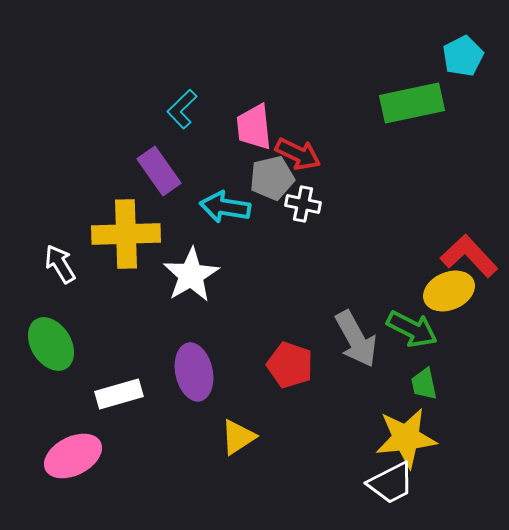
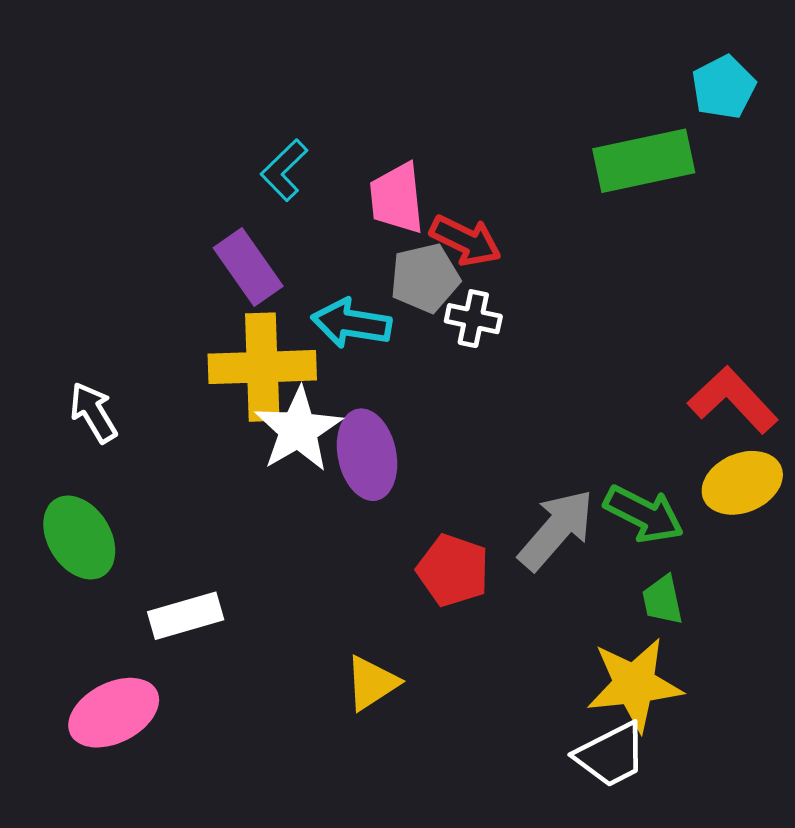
yellow cross: (126, 234) -> (262, 367), moved
yellow ellipse: (449, 291) -> (742, 483), moved
gray arrow: (356, 339) -> (556, 530), turned -110
purple ellipse: (194, 372) -> (367, 455), moved

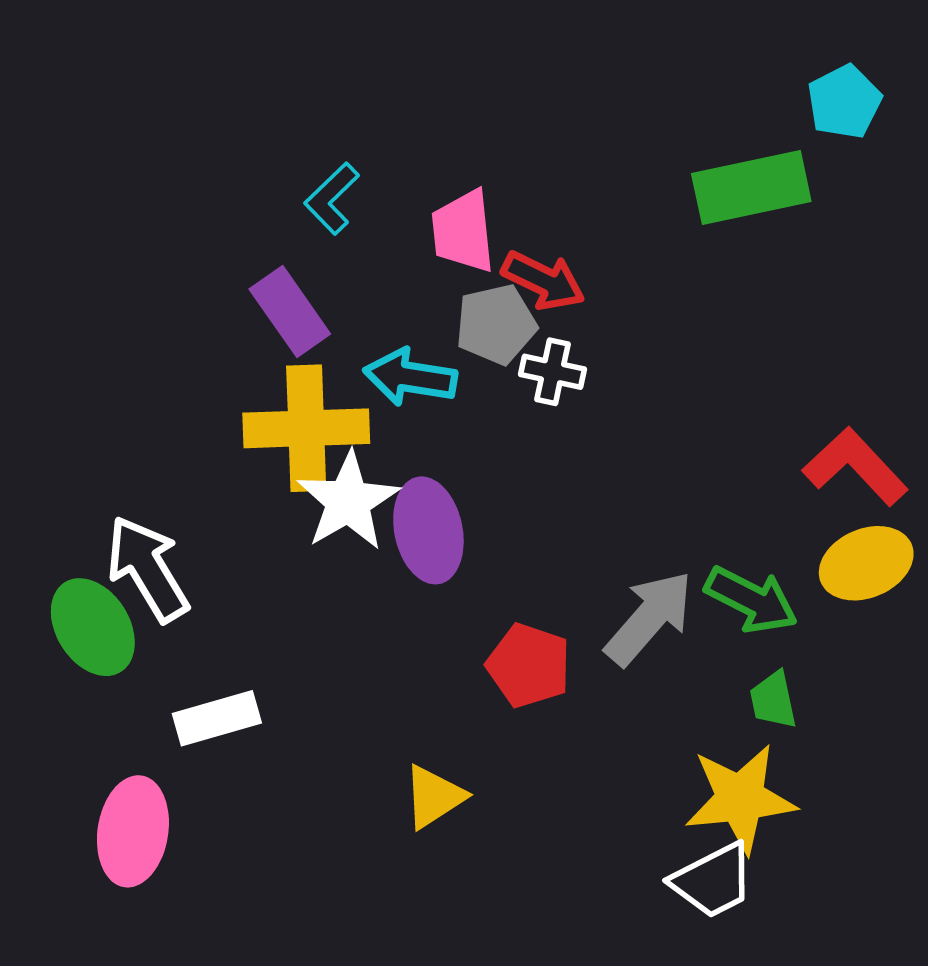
white arrow: (93, 412) -> (148, 569), moved, size x1.5
pink ellipse: (114, 713) -> (133, 831), turned -54

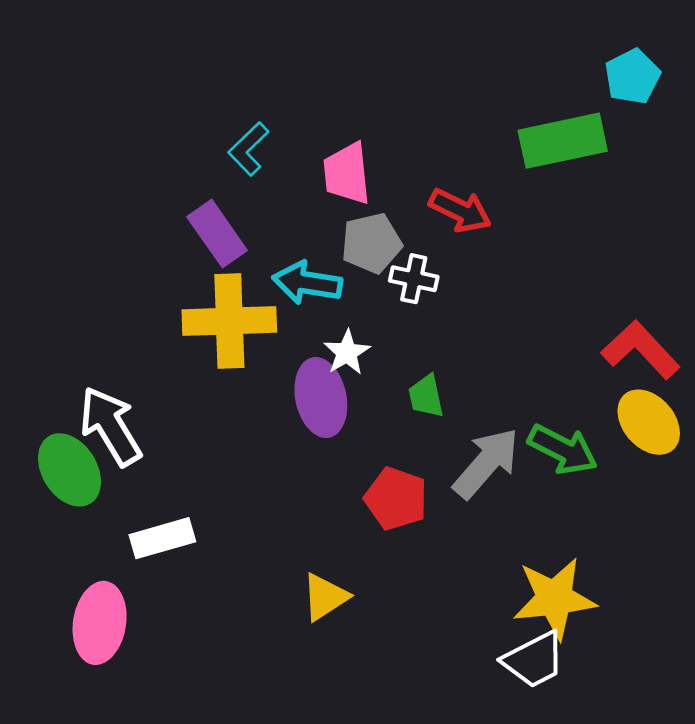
red arrow: (543, 281) -> (460, 210), moved
white star: (348, 501) -> (347, 352), moved, size x0.6
yellow ellipse: (866, 563) -> (649, 422), turned 72
green trapezoid: (773, 700) -> (426, 396), moved

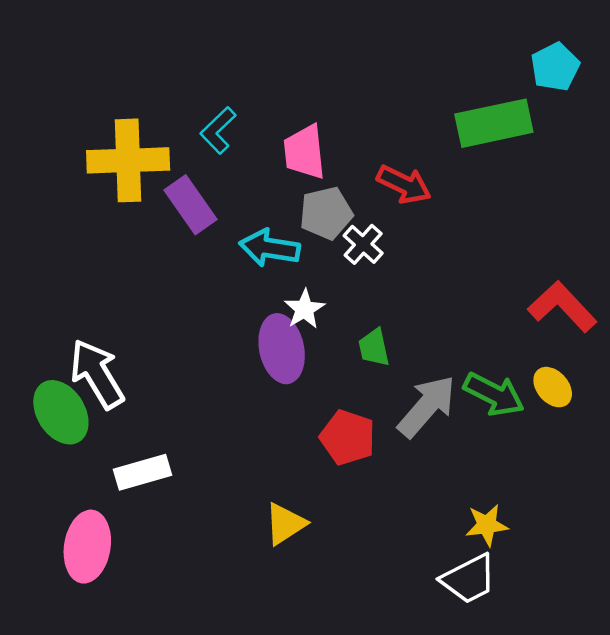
white cross: (414, 279) -> (363, 244), turned 30
yellow cross: (229, 321) -> (128, 160), moved
yellow ellipse: (649, 422) -> (553, 387), moved, size x0.7
yellow star: (554, 598) -> (487, 525), size x0.6

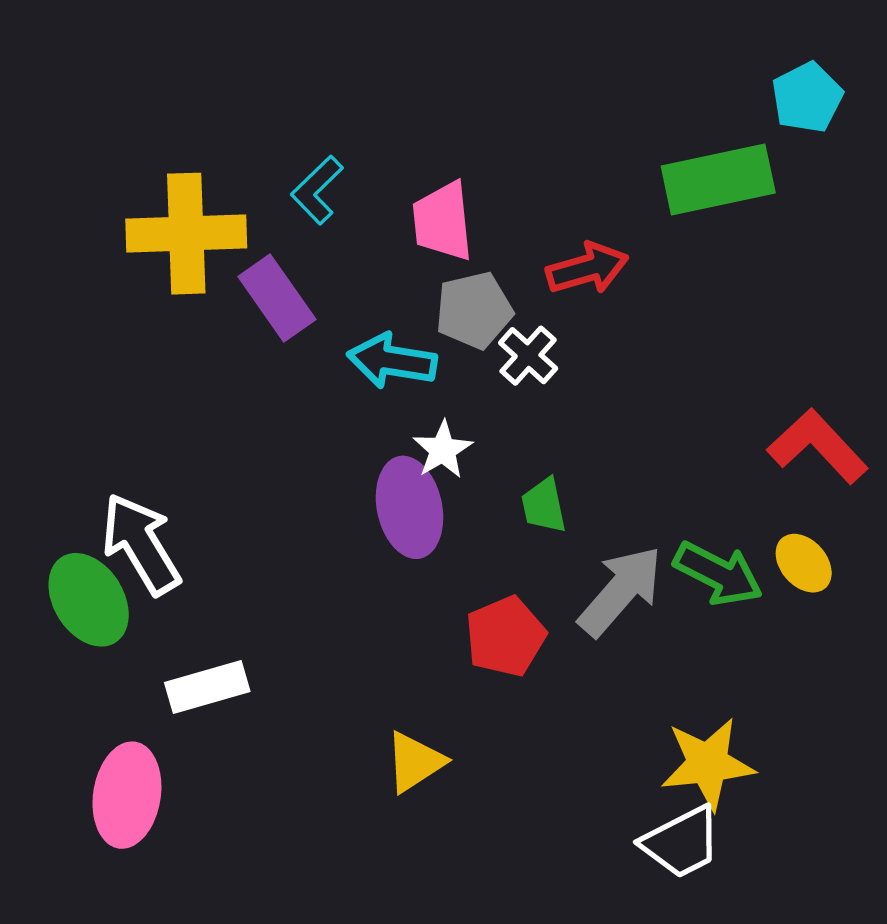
red arrow: (404, 184) -> (587, 268), turned -42
red pentagon: (348, 437) -> (505, 636), turned 30
yellow star: (487, 525) -> (708, 764), size x1.5

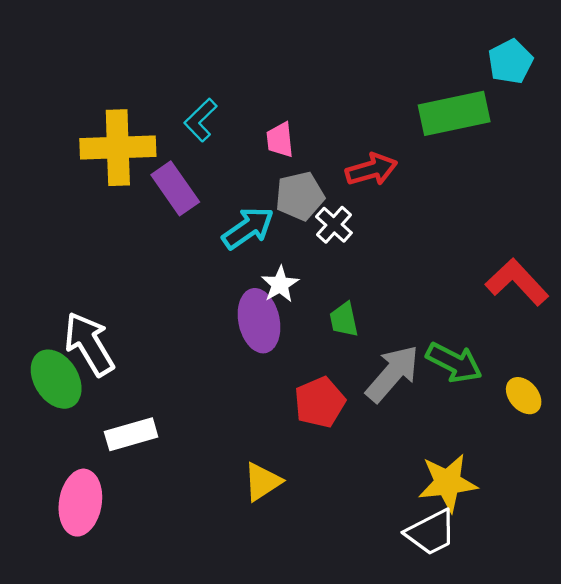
pink trapezoid: (443, 221) -> (280, 140), size x0.7
cyan arrow: (392, 361) -> (248, 228), turned 136
yellow ellipse: (804, 563) -> (524, 396), moved

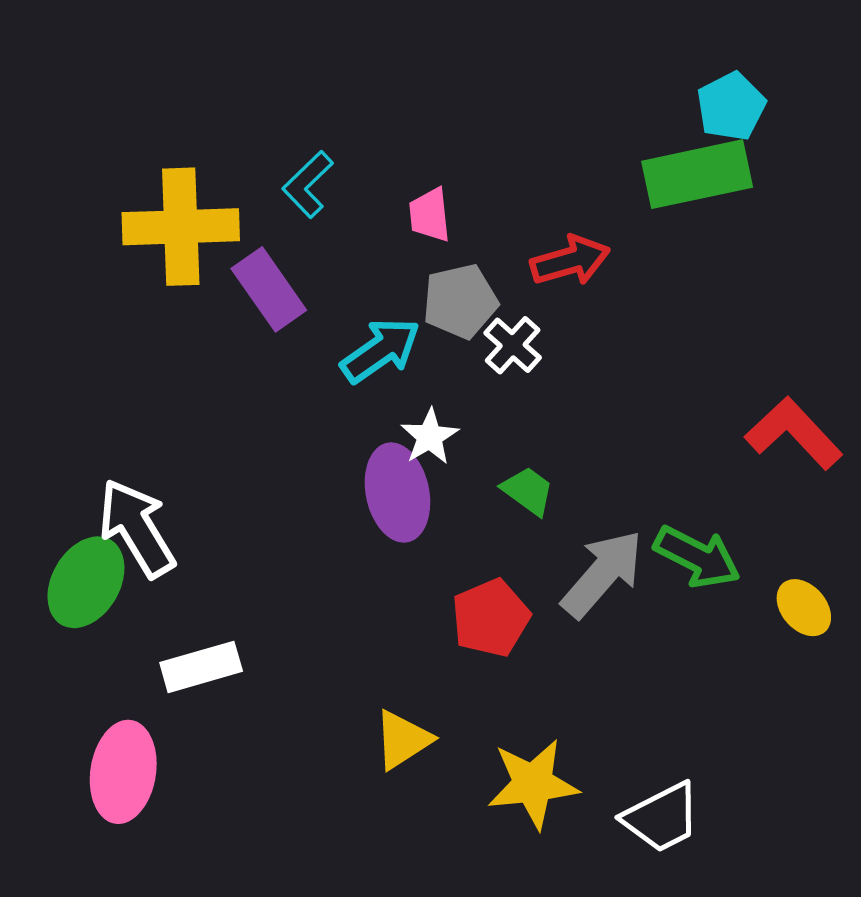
cyan pentagon: (510, 62) -> (731, 106), moved
green trapezoid: (344, 320) -> (528, 491), turned 138
green ellipse: (56, 379) -> (86, 582), turned 62
yellow star: (448, 483) -> (533, 784), moved

